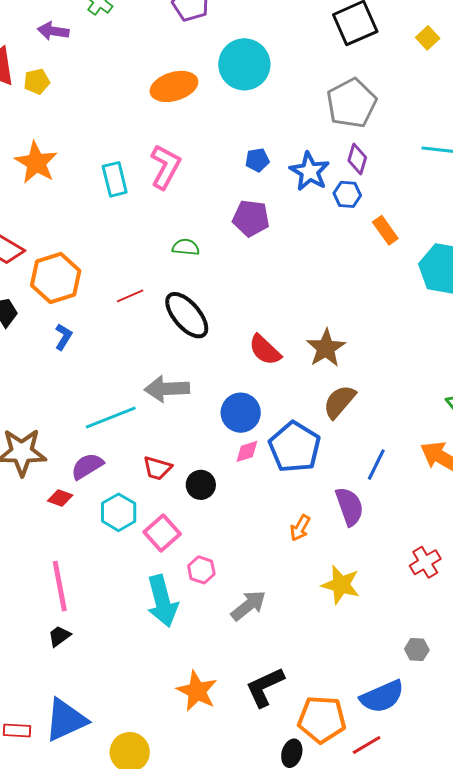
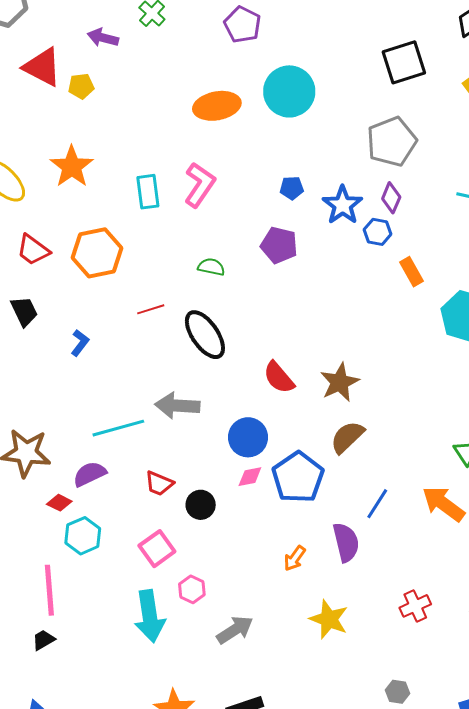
orange hexagon: (56, 278) -> (97, 253), moved
cyan hexagon: (119, 512) -> (83, 536), moved

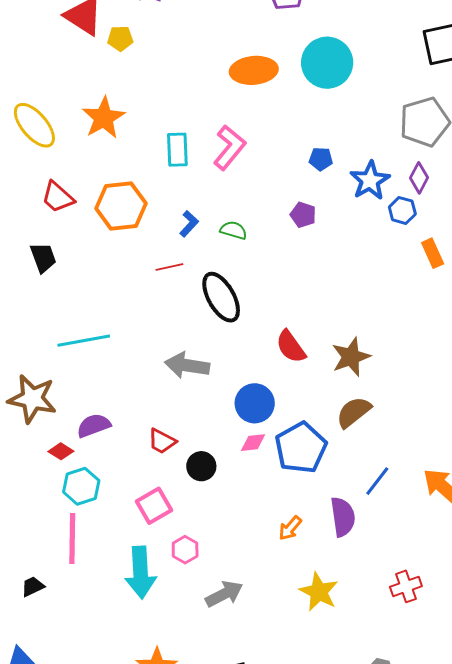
purple pentagon: (279, 245) -> (303, 215), size x0.7
blue L-shape: (80, 343) -> (189, 224), moved
cyan line: (118, 428) -> (84, 341), moved
pink line: (49, 590) -> (72, 539), moved

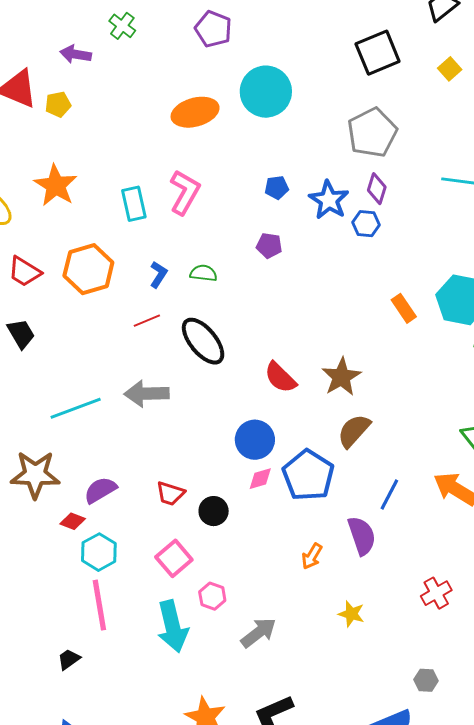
orange rectangle: (433, 253) -> (404, 308), moved
gray arrow: (187, 365) -> (146, 394), moved
yellow star: (319, 592) -> (351, 614), size x0.7

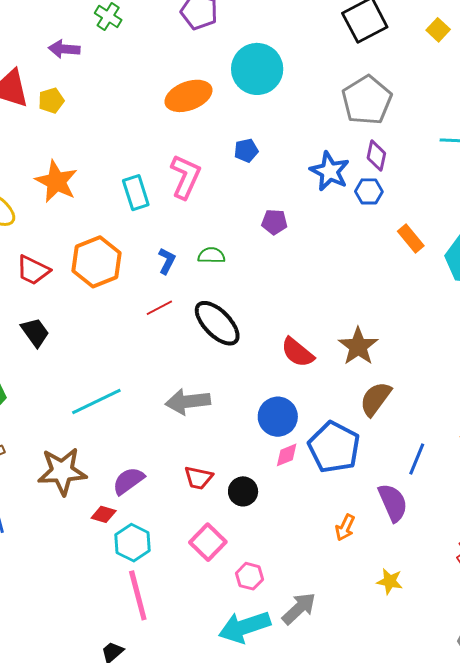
blue pentagon: (277, 187) -> (246, 150), moved
orange rectangle: (404, 308) -> (411, 239), moved
gray arrow: (146, 394) -> (188, 401), moved
cyan arrow: (173, 626) -> (244, 627), moved, turned 90

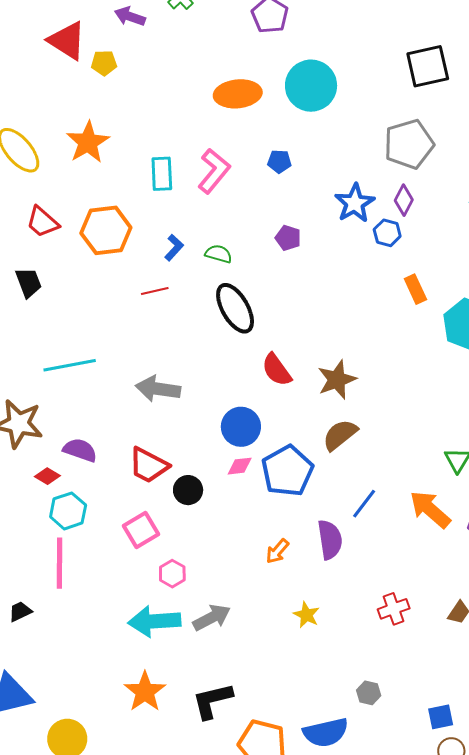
black ellipse: (217, 323) -> (235, 308), moved
red trapezoid: (198, 478) -> (149, 465), size x1.4
purple semicircle: (128, 481) -> (80, 450), turned 40

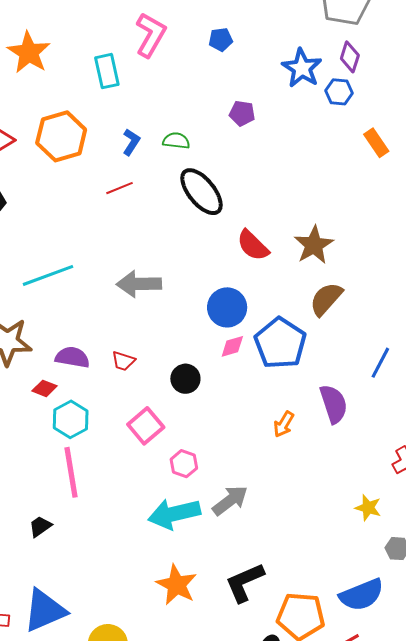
pink L-shape: (214, 171) -> (151, 35), moved
red trapezoid: (149, 465) -> (123, 361), moved, size x0.6
blue line: (364, 504) -> (380, 363), moved
yellow star: (306, 615) -> (368, 508), moved

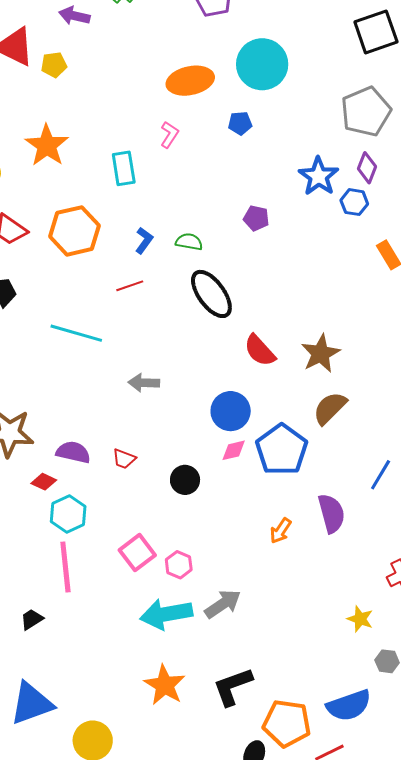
pink L-shape: (151, 35) -> (169, 135), size x0.6
blue pentagon: (221, 40) -> (240, 123), moved
cyan line: (48, 275) -> (76, 333), moved, turned 33
gray arrow: (139, 284) -> (144, 383), size x0.7
pink square: (146, 426) -> (137, 553), moved

